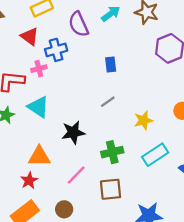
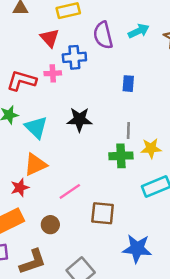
gray line: (108, 102) -> (128, 131), moved, turned -64
cyan triangle: (38, 107) -> (36, 127), moved
black star: (73, 132) -> (79, 119), moved
green cross: (112, 152) -> (121, 156), moved
orange triangle: (39, 156) -> (35, 165), turned -35

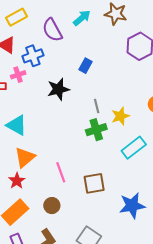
blue rectangle: (128, 84) -> (85, 66), turned 40
black star: (79, 119) -> (58, 89), moved
pink line: (70, 191) -> (61, 172), turned -60

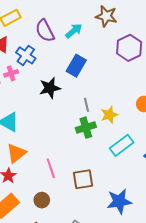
cyan arrow: (82, 18) -> (74, 31), moved
blue cross: (33, 56) -> (26, 55), turned -36
blue rectangle: (85, 66) -> (76, 66), size x1.5

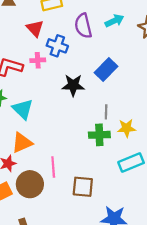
cyan arrow: (74, 31) -> (114, 21), moved
blue cross: (26, 55) -> (57, 46), turned -30
brown circle: (42, 200) -> (30, 184), moved, size x1.6

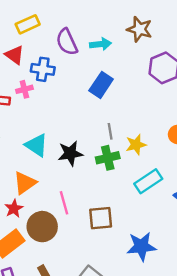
cyan arrow: (114, 21) -> (101, 44), moved, turned 30
black star: (73, 85) -> (70, 153), moved
cyan triangle: (23, 109) -> (36, 145), moved

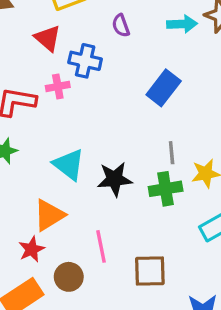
purple semicircle: (67, 42) -> (121, 26), size x0.6
cyan arrow: (101, 44) -> (182, 24), moved
brown circle: (42, 227) -> (69, 277), size x0.7

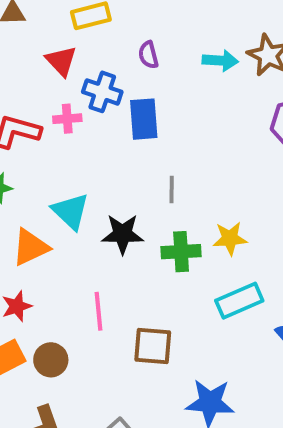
blue rectangle: (164, 88) -> (144, 119), moved, turned -48
gray line: (172, 153) -> (172, 190), moved
orange triangle: (49, 215) -> (30, 247), moved
brown circle: (69, 277) -> (51, 360), moved

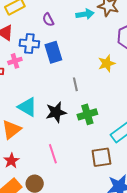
yellow star: (230, 238) -> (107, 63), moved
brown square: (153, 346) -> (101, 157), moved

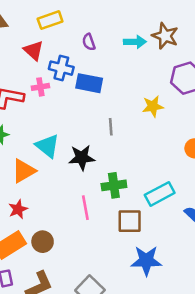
blue rectangle: (53, 52) -> (89, 83), turned -70
green cross: (87, 114) -> (114, 185), moved
pink line: (53, 154) -> (85, 208), moved

